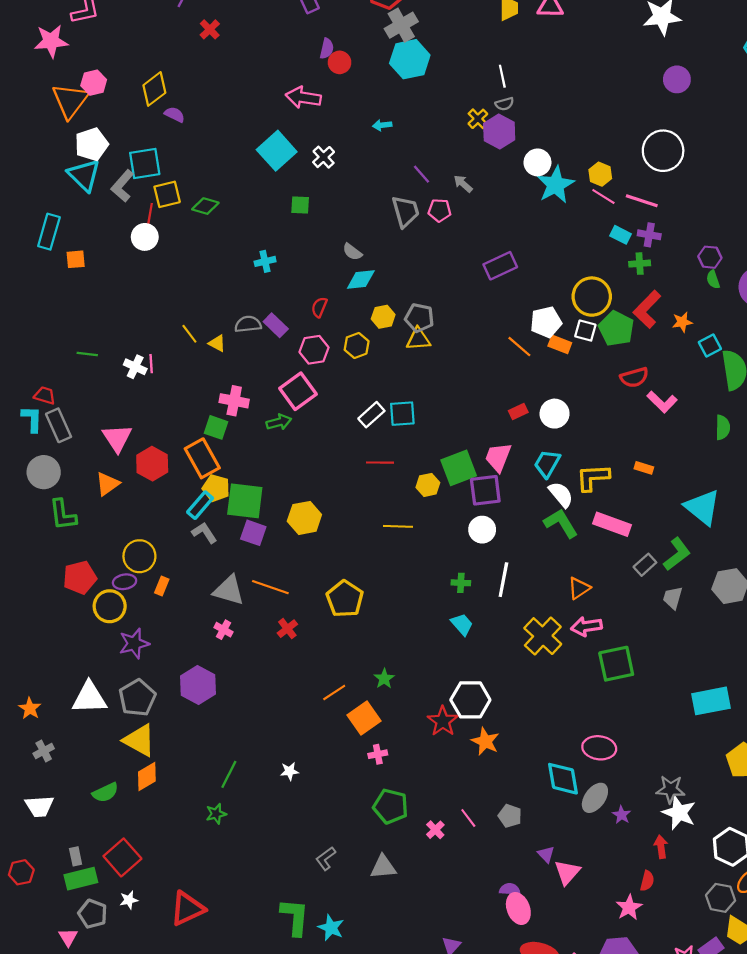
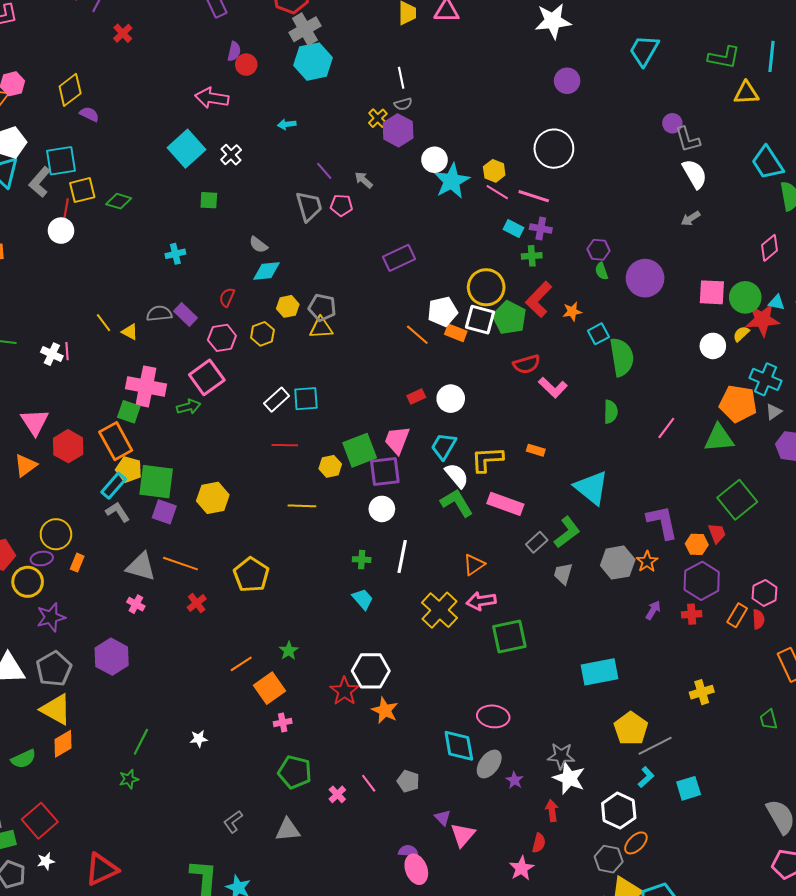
white square: (585, 331) -> (480, 320), size x1.4
pink cross: (234, 401) -> (146, 386), size x1.4

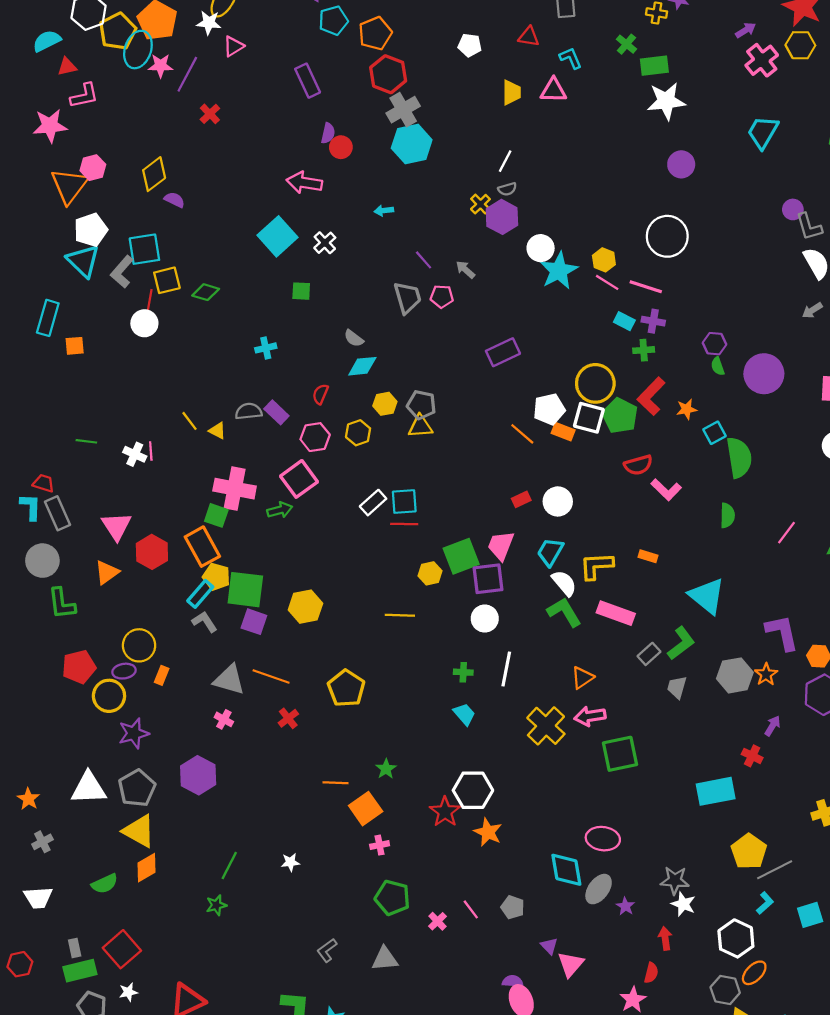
white line: (401, 78) -> (505, 161), turned 40
red line: (285, 445) -> (404, 524), moved
red cross: (692, 614) -> (752, 756), moved, turned 30
orange line: (241, 664) -> (336, 783), turned 35
white star: (569, 778) -> (683, 904), size x0.7

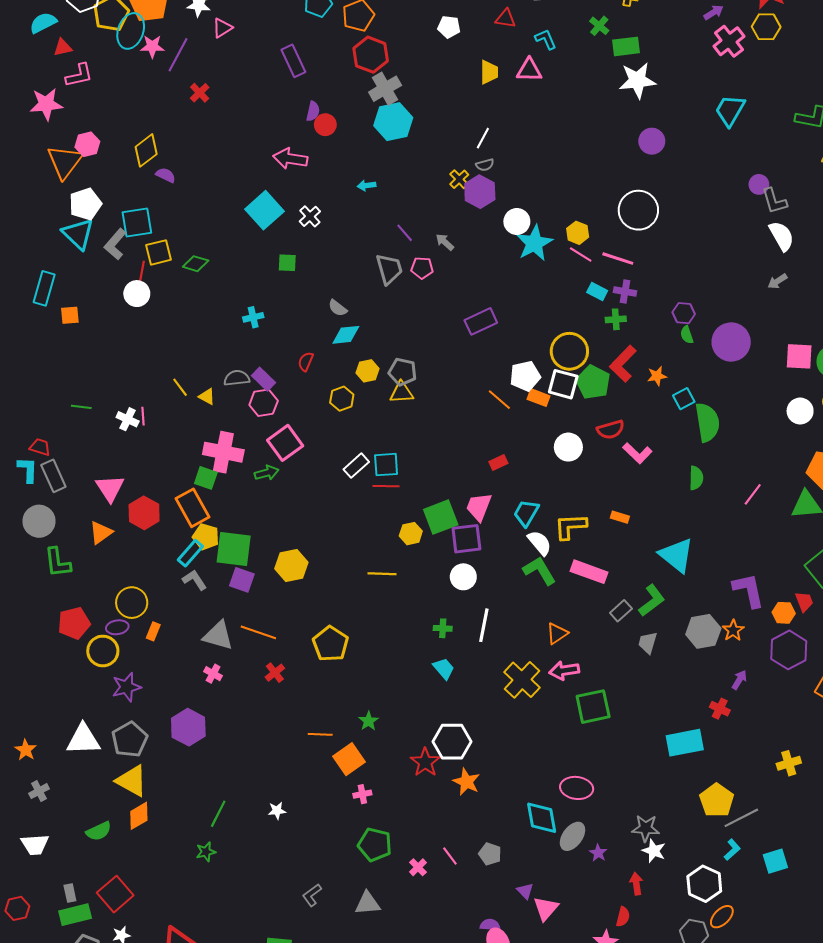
pink hexagon: (315, 437) -> (264, 403), moved
white circle: (558, 501) -> (568, 447), moved

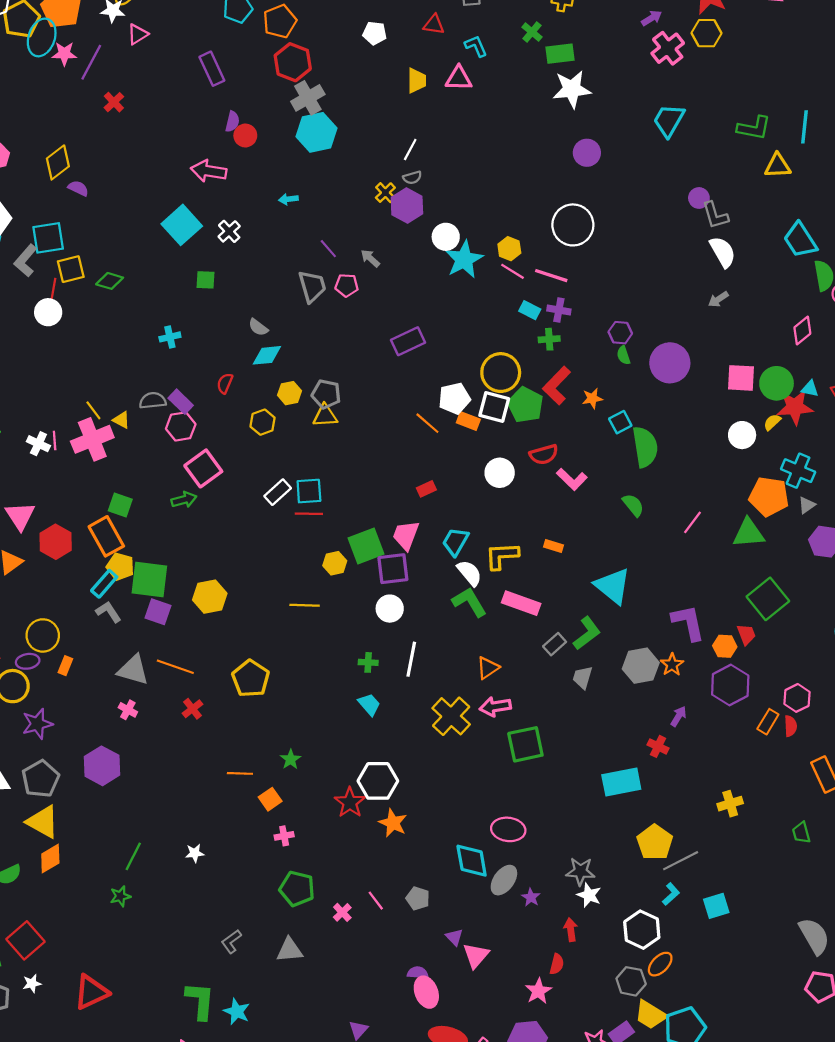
pink cross: (223, 452) -> (92, 439), moved, turned -33
green semicircle: (696, 478) -> (633, 505), turned -40
orange square: (349, 759) -> (270, 799), size x0.7

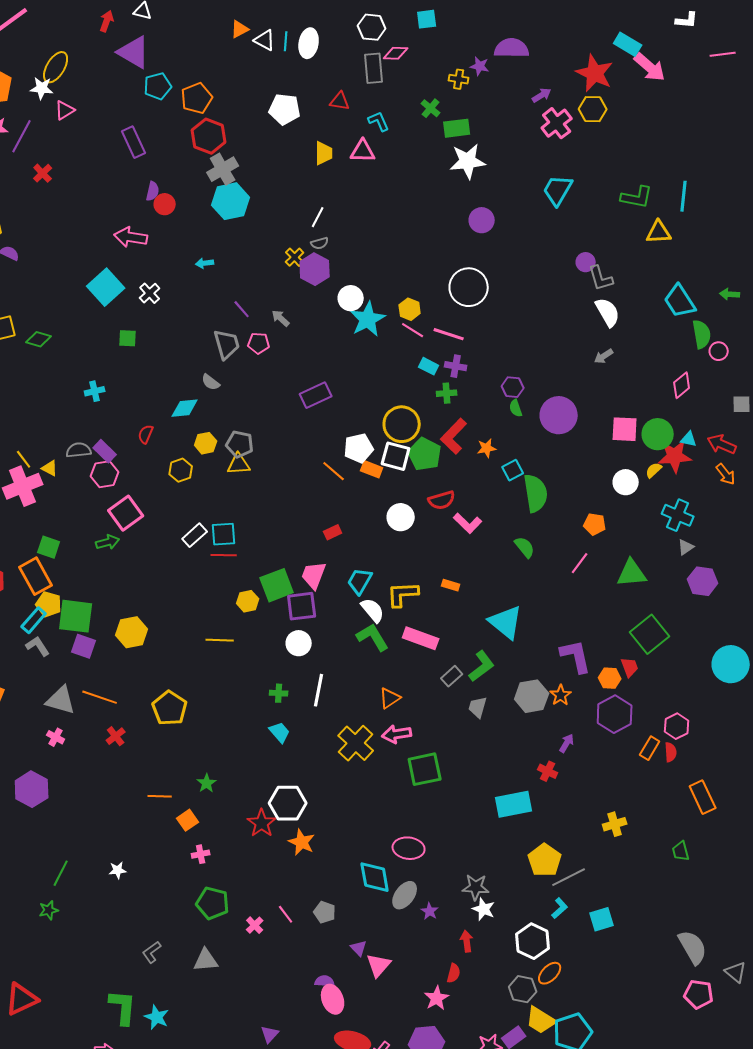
white pentagon: (375, 33) -> (285, 109), size x1.4
gray semicircle: (258, 327) -> (211, 382), moved
orange pentagon: (769, 496) -> (595, 524), moved, size x0.6

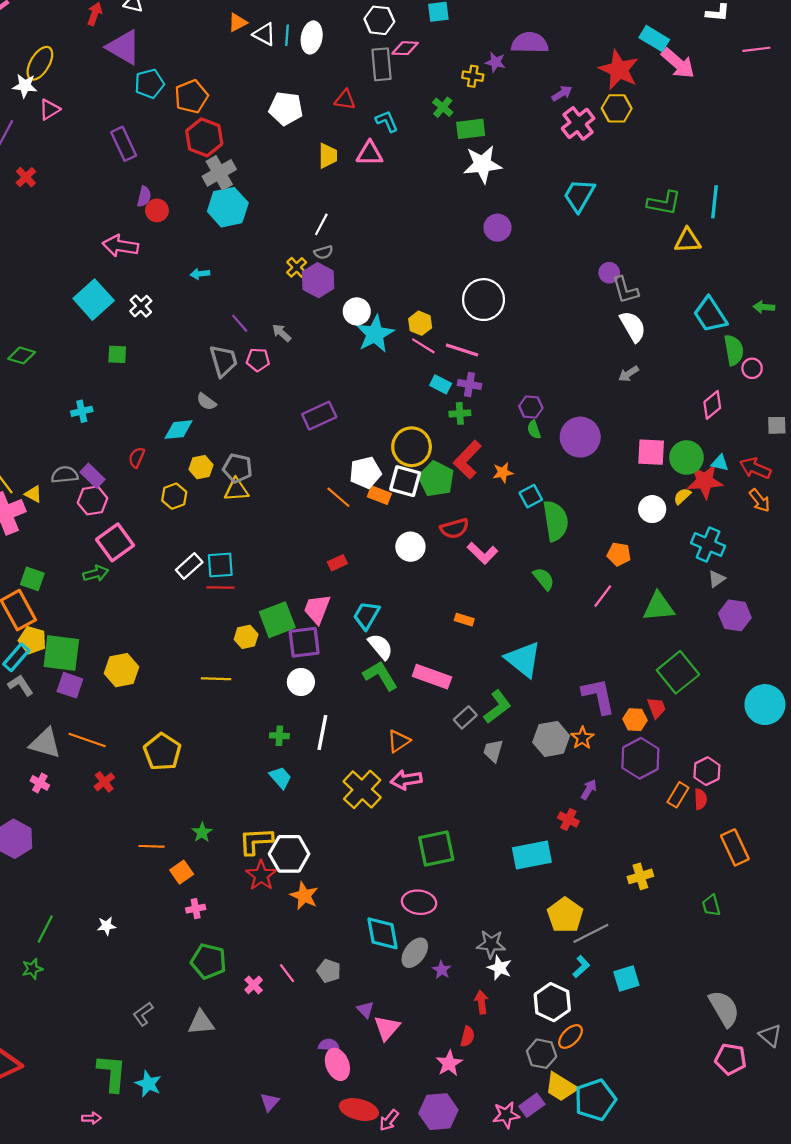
yellow L-shape: (403, 594) -> (256, 841), moved
green square: (425, 769) -> (436, 848), moved

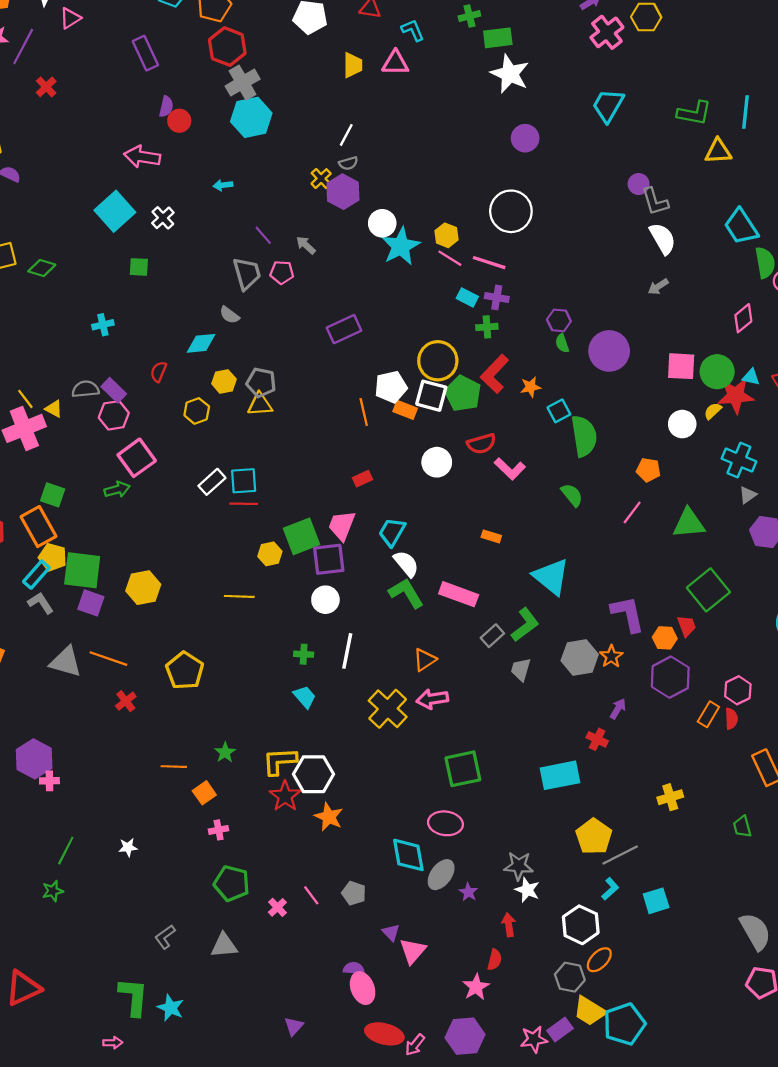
green cross: (443, 107) -> (469, 16), turned 36
white star: (482, 164) -> (510, 74), turned 30
orange line: (338, 497) -> (364, 412), turned 36
pink cross: (40, 783) -> (49, 781), moved, turned -30

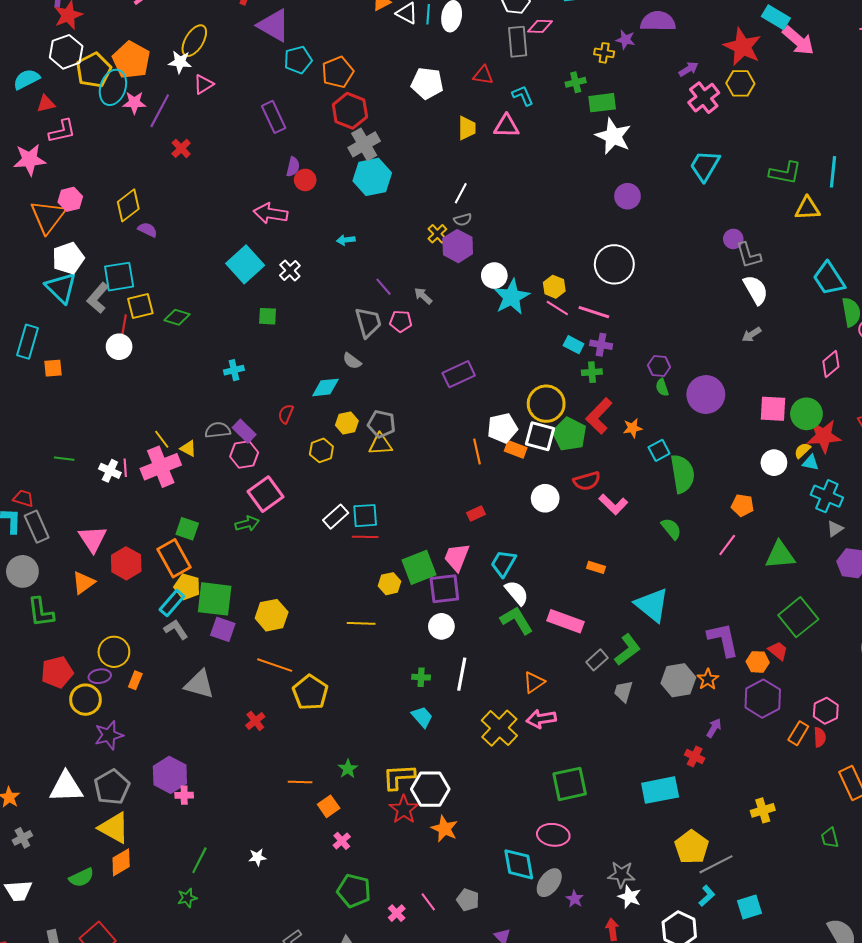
cyan triangle: (751, 377) -> (811, 463), moved
red trapezoid: (687, 626) -> (778, 651), turned -30
orange line: (108, 659) -> (275, 665), moved
pink cross: (219, 830) -> (342, 841), turned -30

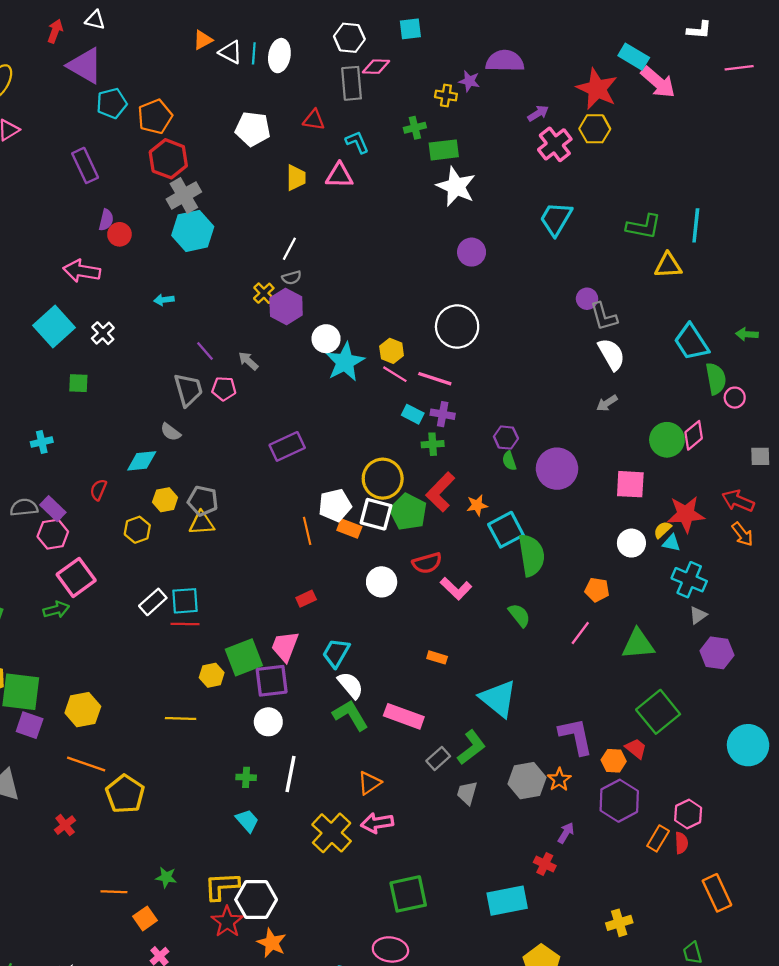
green circle: (806, 414) -> (667, 440), moved
cyan square: (659, 450) -> (506, 530), size x1.5
green star: (348, 769) -> (166, 877), turned -30

